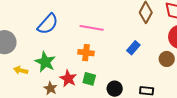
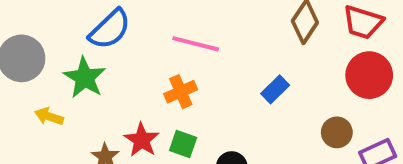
orange cross: (86, 53) -> (181, 92), turned -35
brown circle: (167, 59) -> (337, 132), moved
green star: (45, 62) -> (85, 78), moved

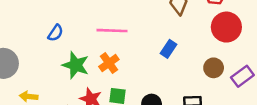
blue semicircle: (110, 29) -> (55, 33), size x0.6
green star: (85, 78) -> (76, 65), moved

